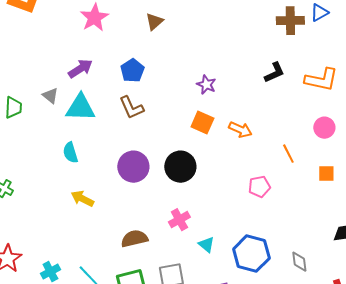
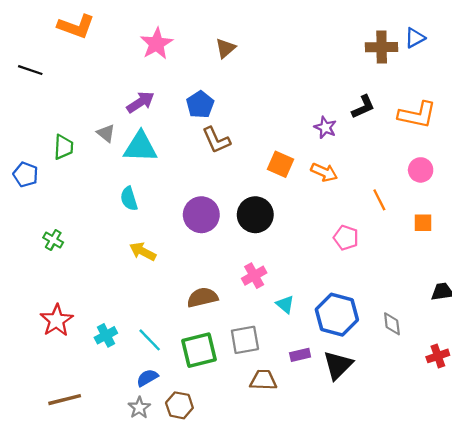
purple star: (206, 85) -> (325, 127), moved
brown L-shape: (131, 108) -> (216, 140), moved
pink pentagon: (259, 187) -> (346, 238), turned 30

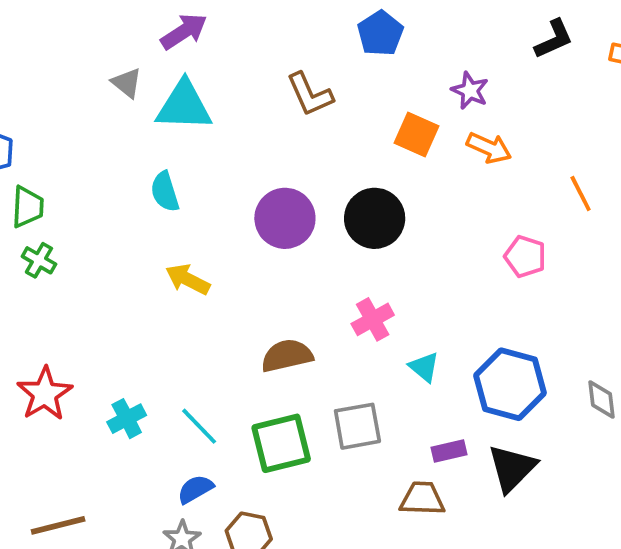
blue pentagon: (200, 104) -> (380, 33), moved
purple star: (325, 127) -> (470, 91), moved
green trapezoid: (63, 147) -> (28, 207), moved
brown trapezoid: (263, 380) -> (422, 499), moved

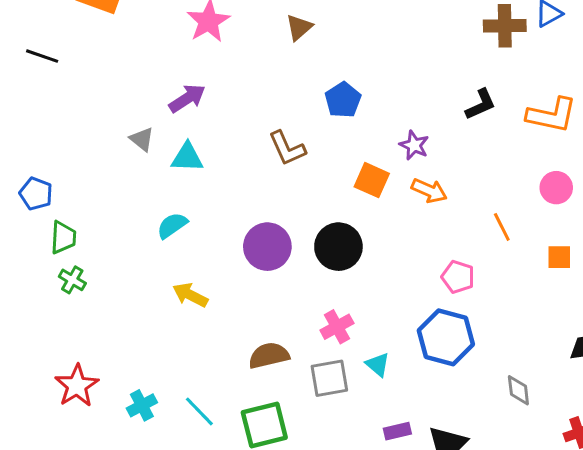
cyan triangle: (184, 106) -> (187, 157), size x0.7
cyan semicircle: (165, 192) -> (172, 225), turned 72
blue hexagon: (510, 384) -> (446, 337), moved
gray square: (357, 426) -> (329, 378), moved

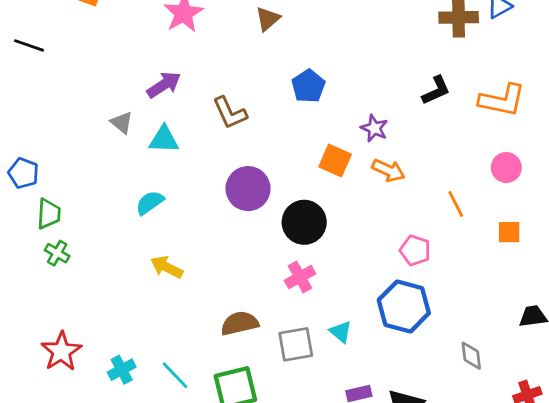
brown L-shape: (287, 148) -> (230, 113), moved
purple circle: (267, 247) -> (248, 189), moved
pink cross: (337, 327) -> (300, 277), moved

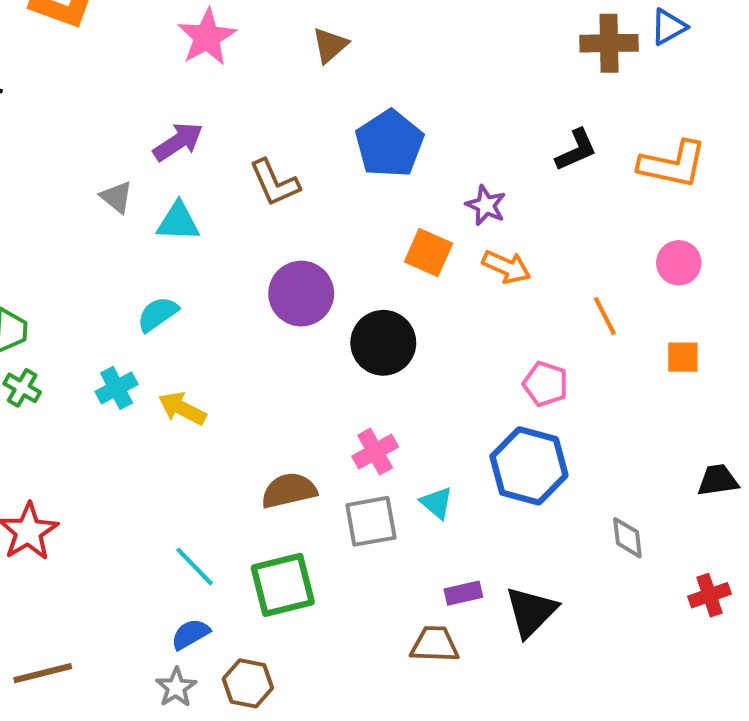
blue pentagon: (308, 86) -> (389, 144), size x1.4
pink cross: (300, 277) -> (375, 452), moved
cyan cross: (122, 370) -> (117, 388), moved

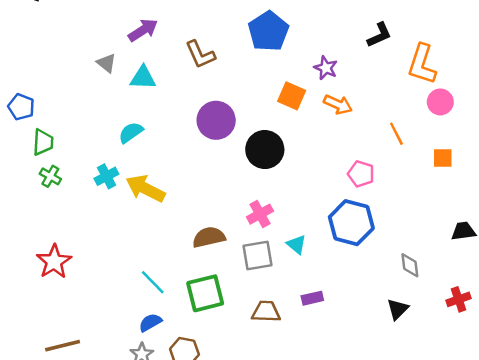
orange L-shape: (673, 164) -> (422, 64), moved, turned 96
yellow arrow: (182, 408) -> (145, 188), size x1.4
black triangle: (531, 612) -> (398, 309), moved, size x0.7
brown trapezoid: (435, 644) -> (266, 312), moved

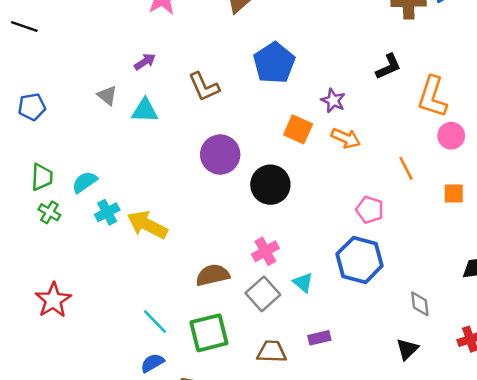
purple arrow: (143, 30) -> (145, 62), size x0.7
blue pentagon: (21, 107) -> (32, 107), moved, turned -30
cyan semicircle: (131, 132) -> (85, 182), moved
gray square: (258, 256) -> (263, 294), turned -32

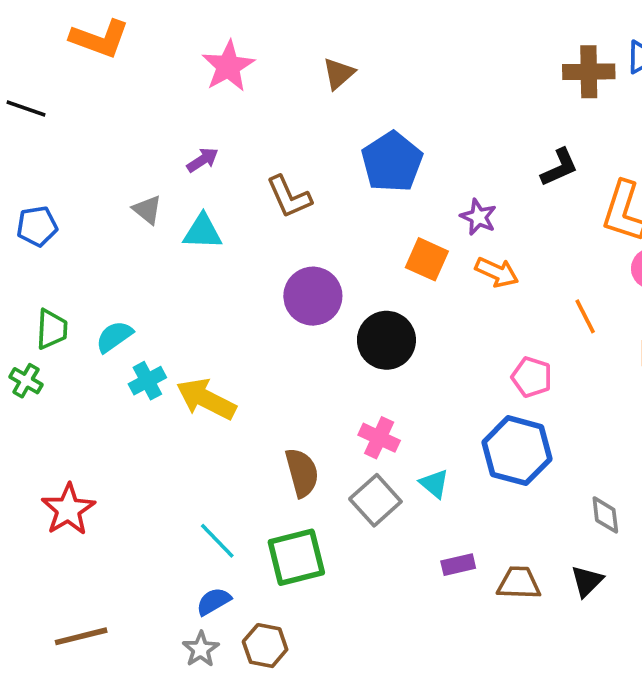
green cross: (49, 212) -> (26, 381), moved
pink cross: (265, 251) -> (379, 438), turned -36
brown semicircle: (213, 275) -> (302, 473), turned 88
brown trapezoid: (272, 352) -> (519, 583), moved

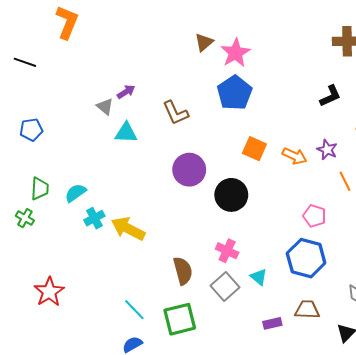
orange L-shape: (100, 39) -> (67, 22), turned -88
pink star: (228, 66) -> (236, 53), moved
gray triangle: (147, 210) -> (105, 106), moved
purple star: (478, 217) -> (327, 150), moved
brown trapezoid: (519, 583) -> (307, 310), moved

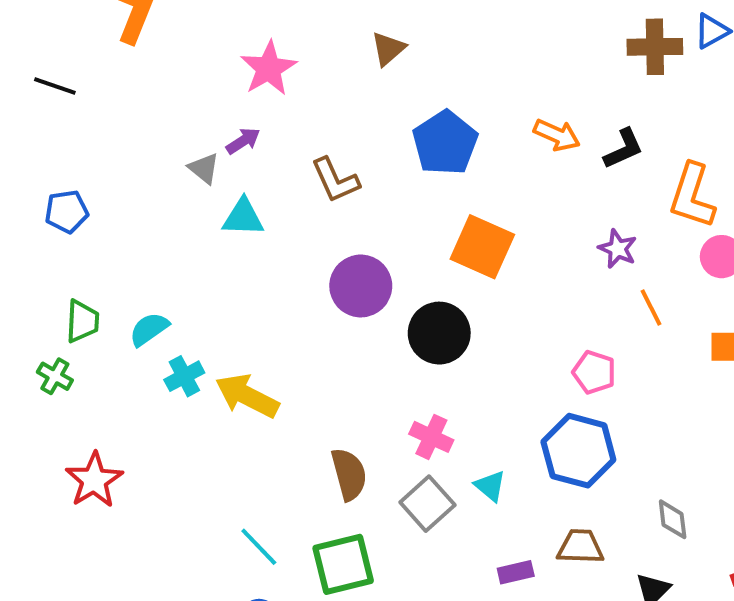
pink star: (236, 53) -> (269, 68), moved
orange square: (254, 149) -> (482, 247), size x1.4
orange arrow: (294, 156) -> (557, 135), moved
red star: (49, 292) -> (94, 480), moved

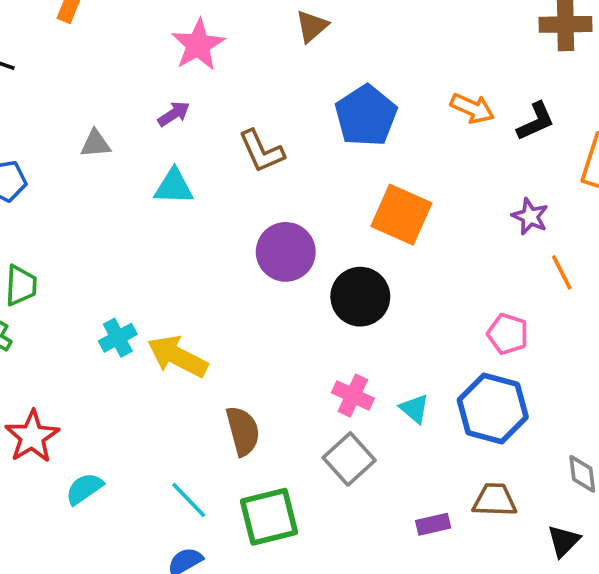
gray triangle: (204, 168) -> (95, 144), moved, turned -44
cyan semicircle: (149, 329) -> (84, 489), moved
brown semicircle: (349, 474) -> (243, 431), moved
cyan triangle: (490, 486) -> (414, 409), moved

